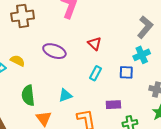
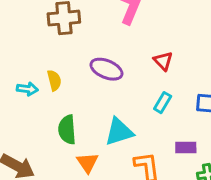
yellow semicircle: (18, 61) -> (54, 80), turned 48
cyan triangle: (65, 95) -> (119, 132), size x1.5

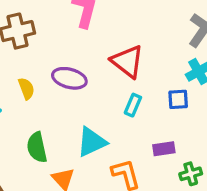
red triangle: (163, 61) -> (127, 61), size x1.6
yellow semicircle: (54, 80) -> (26, 88), moved

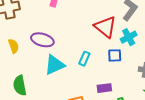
red triangle: (127, 61) -> (105, 27), moved
cyan triangle: (92, 142) -> (55, 65), moved

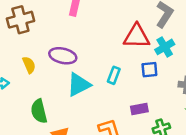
red triangle: (105, 27) -> (137, 36), turned -35

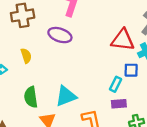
purple ellipse: (63, 56) -> (60, 35), moved
cyan rectangle: (114, 75) -> (116, 84), moved
cyan triangle: (79, 85) -> (66, 96), moved

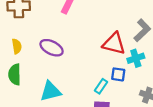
purple ellipse: (60, 35) -> (52, 48), moved
green semicircle: (31, 97) -> (15, 74), moved

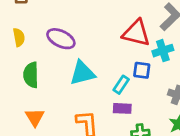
green semicircle: (15, 74) -> (31, 75), moved
cyan triangle: (51, 91) -> (82, 73), moved

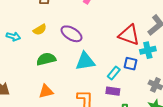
yellow semicircle: (19, 37) -> (40, 30), turned 64
green semicircle: (31, 75) -> (46, 59), turned 72
orange triangle: (35, 117) -> (46, 91), turned 42

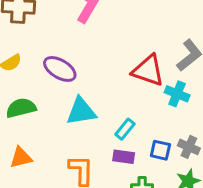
cyan cross: (148, 50) -> (177, 94), turned 35
blue square: (130, 64) -> (160, 150), moved

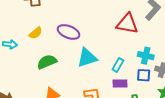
cyan cross: (177, 94) -> (146, 56), moved

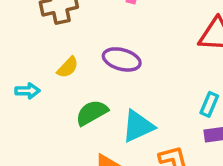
cyan triangle: (87, 58) -> (138, 126), moved

